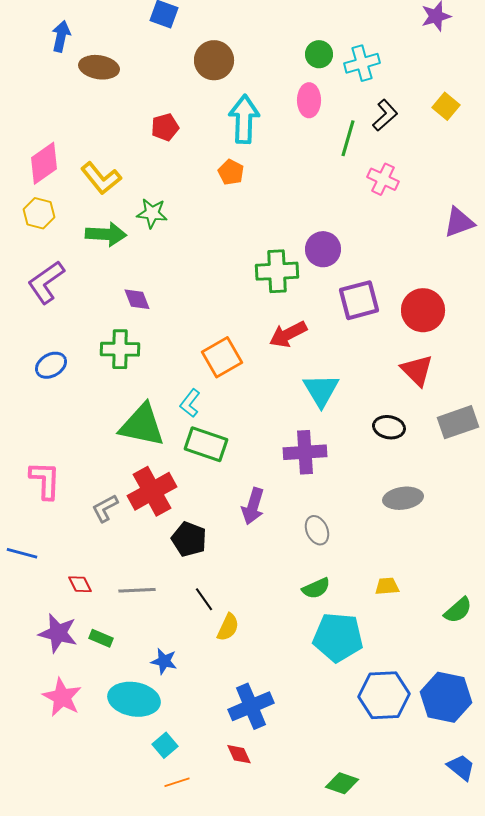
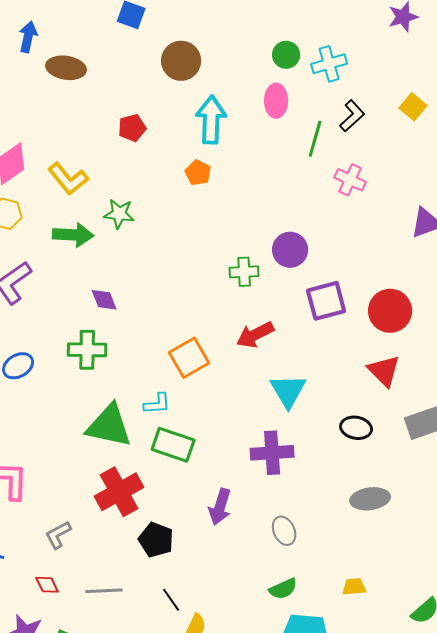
green cross: (277, 271) -> (244, 272), size x0.7
cyan L-shape: (190, 403) -> (157, 404), turned -132
gray L-shape: (105, 508) -> (58, 535), moved

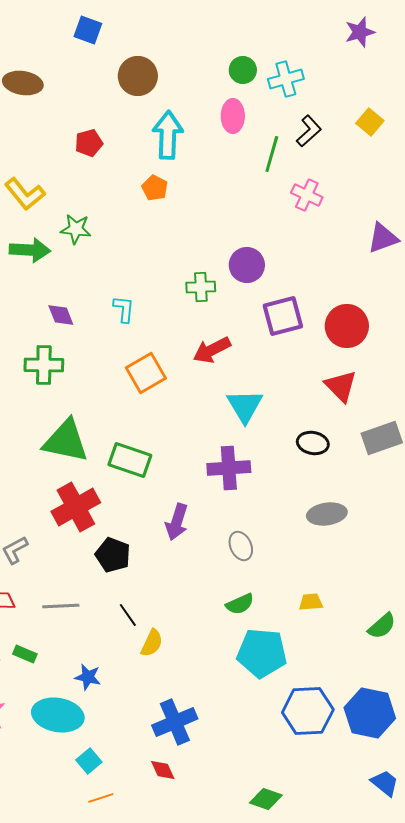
cyan L-shape: (157, 404) -> (124, 309), moved, turned -80

